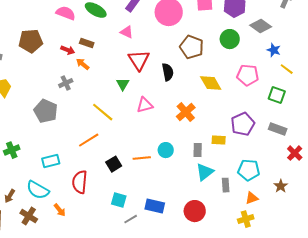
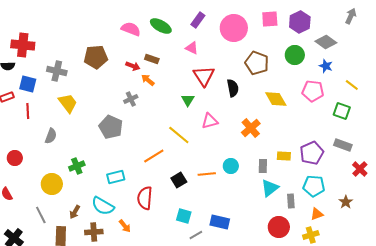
blue star: (274, 50) -> (326, 66), moved
yellow line: (103, 112) -> (179, 135), moved
purple pentagon: (243, 124) -> (312, 153), moved
red circle: (195, 211) -> (279, 227), moved
brown cross: (29, 216) -> (94, 232), turned -36

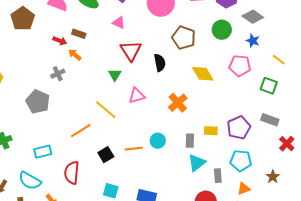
brown pentagon: (96, 57) -> (23, 19), moved, turned -30

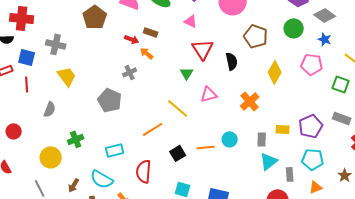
yellow diamond: (203, 74) -> (275, 72), turned 60

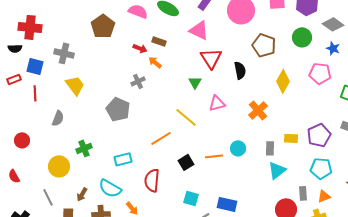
pink triangle: (191, 21) -> (199, 30), size x1.5
gray rectangle: (290, 174) -> (303, 193), moved

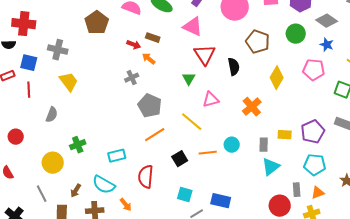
gray pentagon: (118, 109) -> (150, 106), moved
yellow line: (186, 117) -> (192, 122), moved

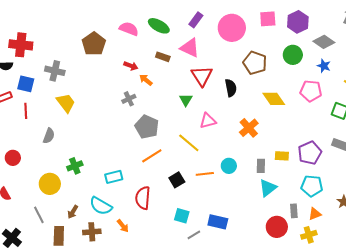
brown rectangle: (153, 38) -> (163, 57), moved
yellow diamond: (277, 78) -> (274, 99), turned -65

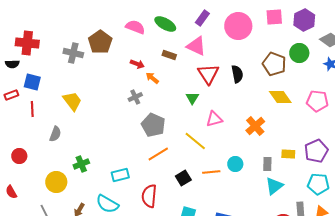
brown pentagon: (255, 63) -> (274, 64), moved
gray cross: (55, 71) -> (73, 53), moved
black semicircle: (231, 88) -> (237, 74), moved
pink pentagon: (311, 91) -> (317, 101), moved

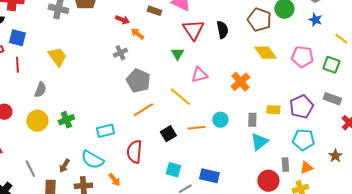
yellow circle: (56, 182) -> (37, 121), moved

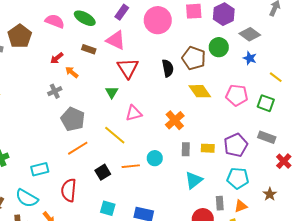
red arrow: (122, 20) -> (57, 58), turned 120
black semicircle: (222, 30) -> (168, 68), moved
gray rectangle: (252, 120) -> (186, 149), moved

